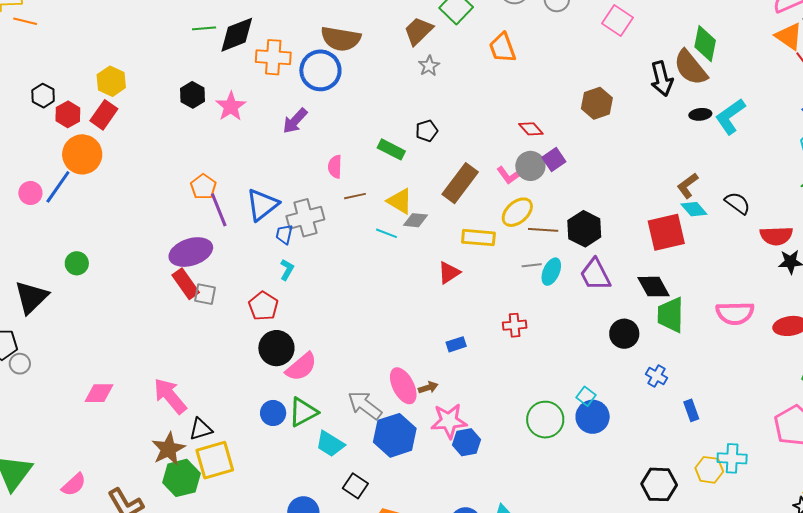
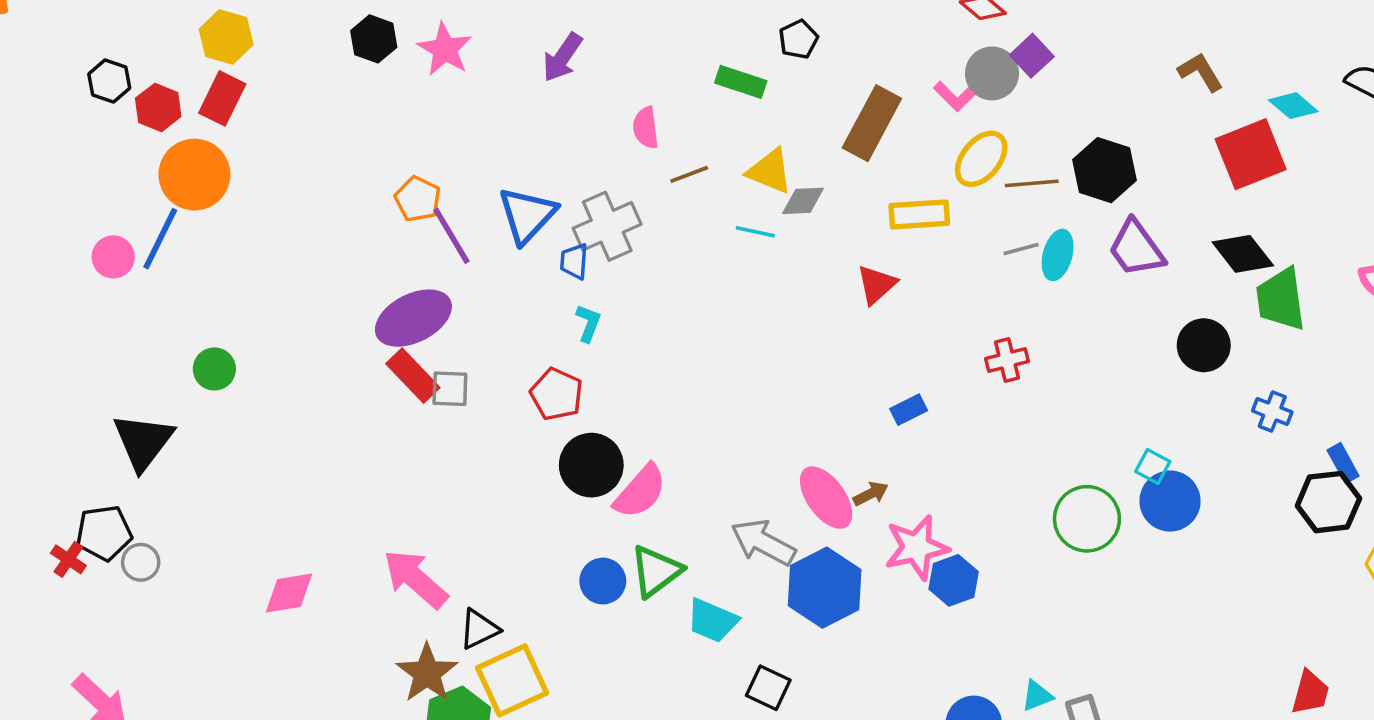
brown L-shape: (687, 186) -> (1201, 72), moved, turned 104
black hexagon: (659, 484) -> (1328, 502), moved

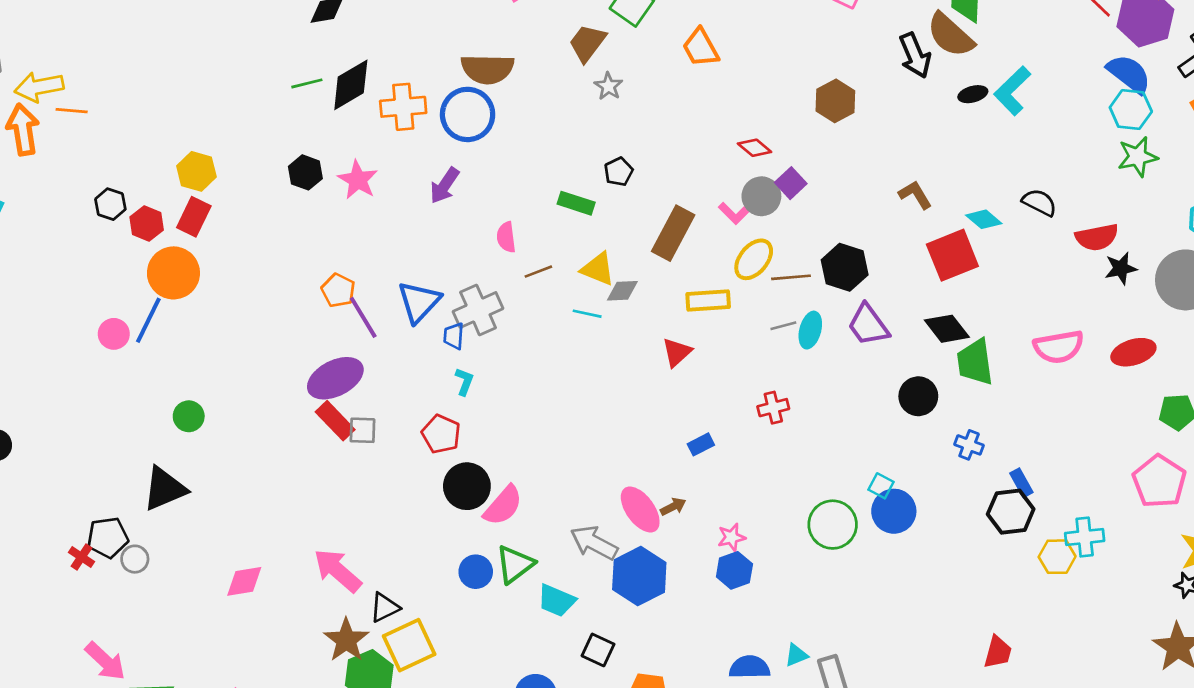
black triangle: (143, 442) -> (164, 489), moved, turned 30
pink star: (917, 547) -> (732, 537), moved, size x0.6

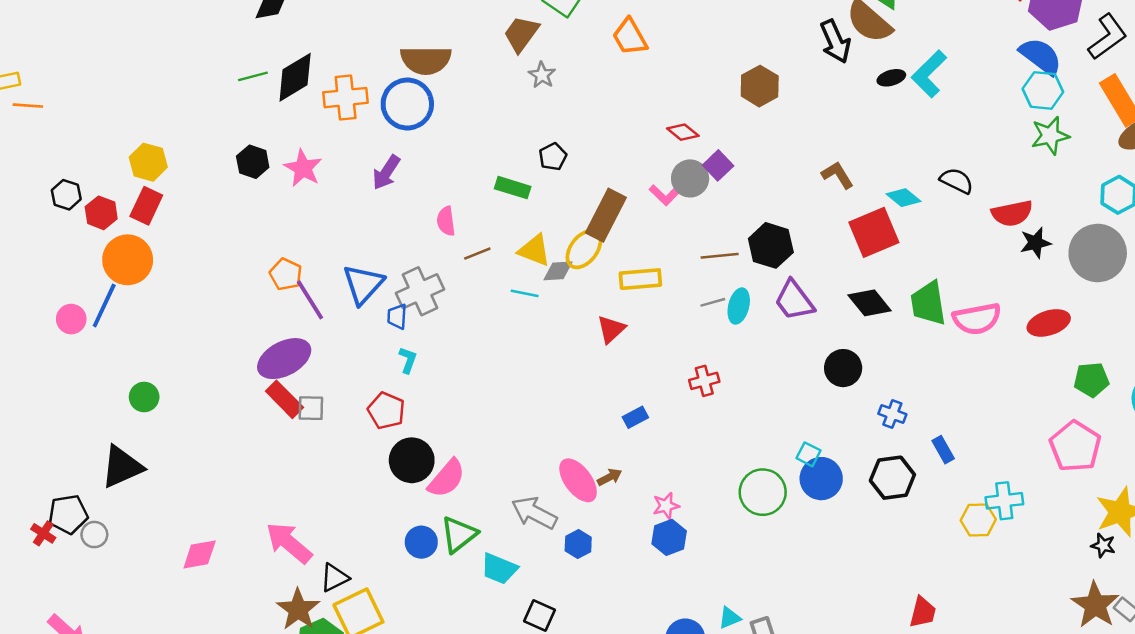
yellow ellipse: (754, 259) -> (584, 249), moved
green trapezoid: (975, 362) -> (928, 303), moved
black hexagon: (1011, 512) -> (892, 478), moved
blue hexagon: (639, 576) -> (578, 544), size x0.5

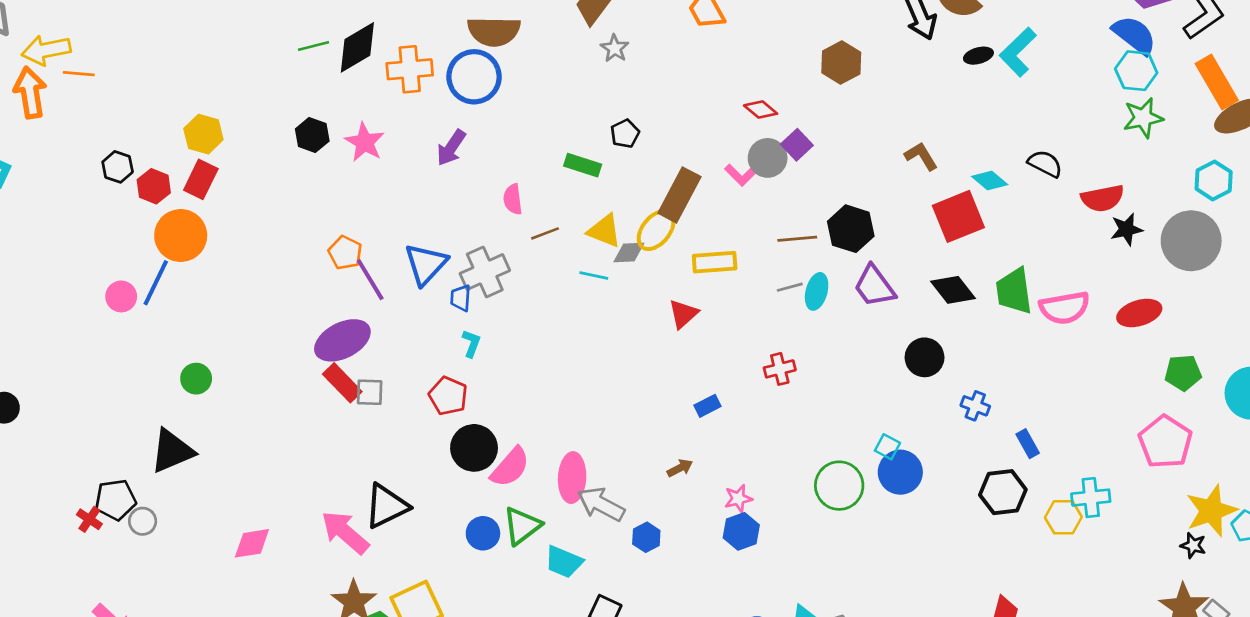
black hexagon: (892, 478) -> (1003, 492), moved
pink ellipse: (578, 480) -> (572, 478), moved, turned 39
black triangle: (334, 578) -> (386, 506), moved, size x1.5

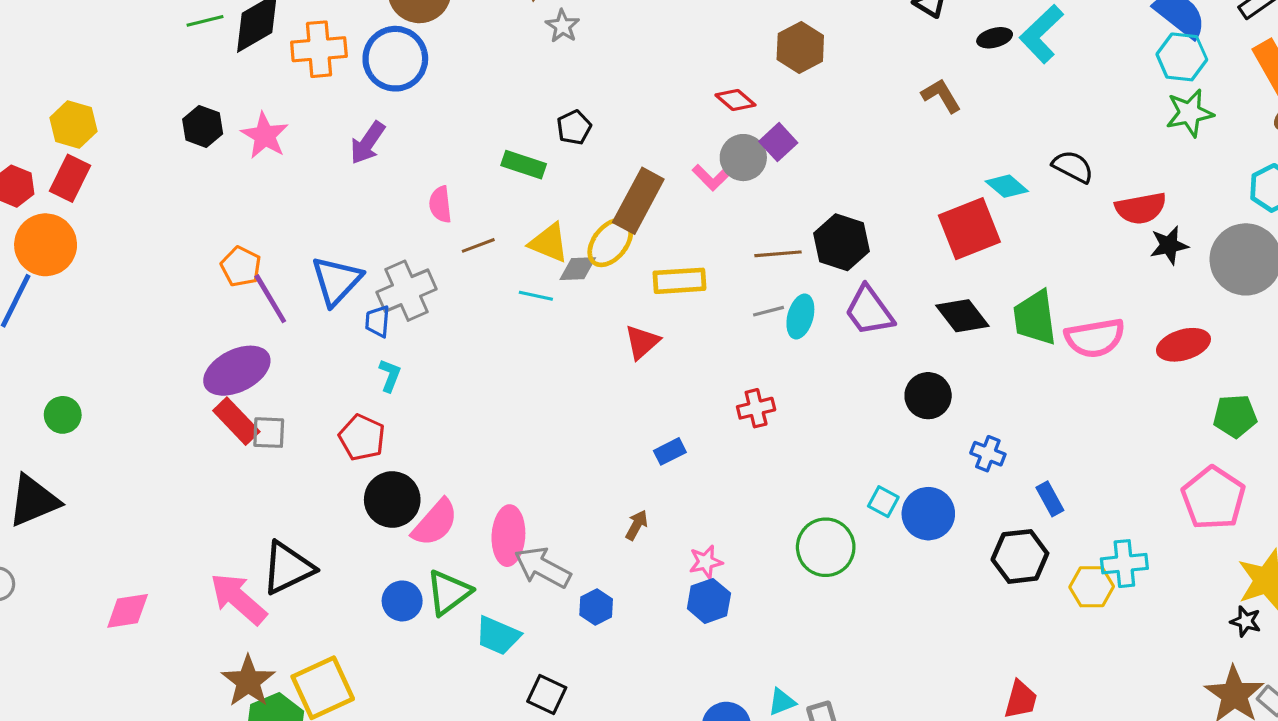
brown hexagon: (841, 63) -> (800, 47), moved
brown L-shape: (921, 156) -> (941, 96), moved
brown arrow: (680, 468) -> (637, 525), turned -35
blue circle: (900, 472) -> (928, 514), moved

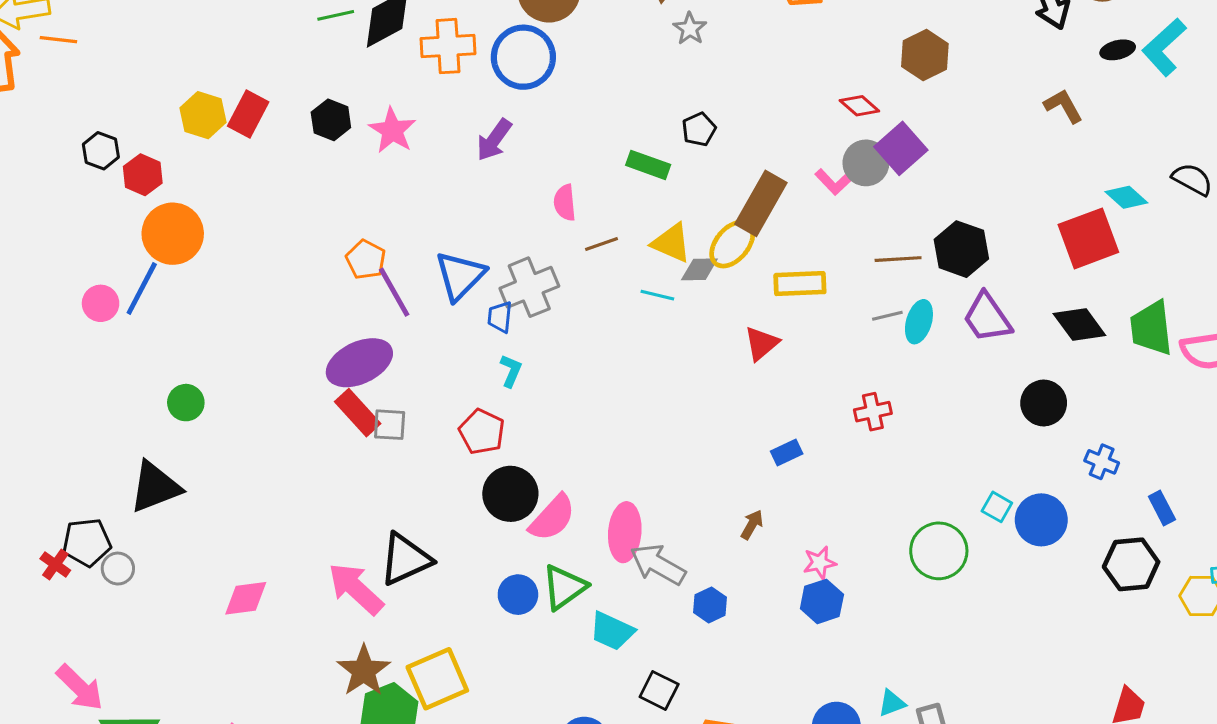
purple square: (778, 142) -> (901, 148), size x1.4
red rectangle: (70, 178) -> (248, 114), moved

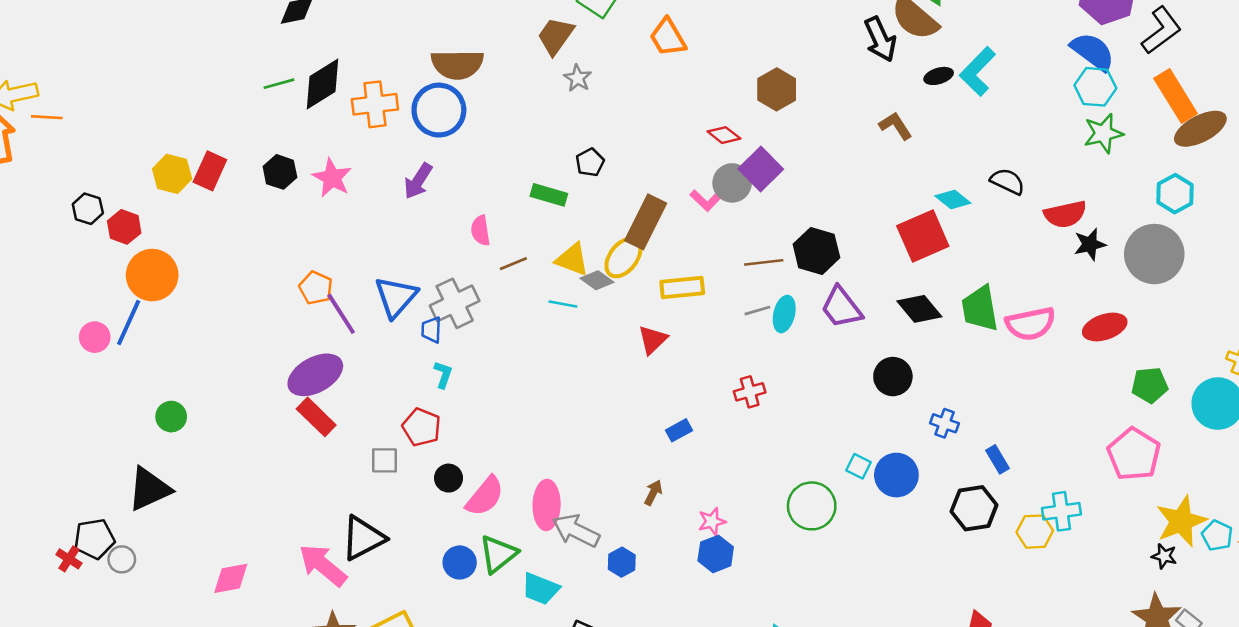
gray diamond: (699, 269) -> (597, 280), turned 40
gray square: (390, 425) -> (385, 460), moved
black circle: (510, 494) -> (449, 478), size x0.6

